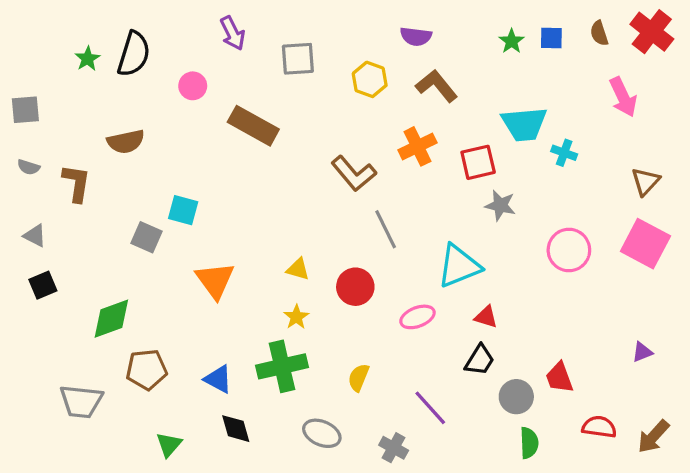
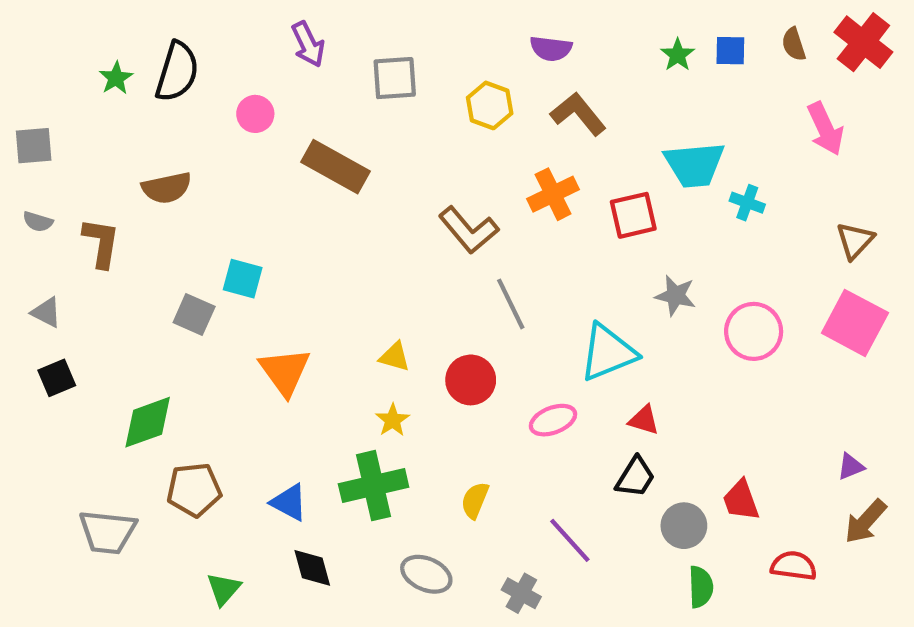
gray star: (500, 205) -> (675, 296), moved
brown arrow: (653, 437) -> (865, 521), moved

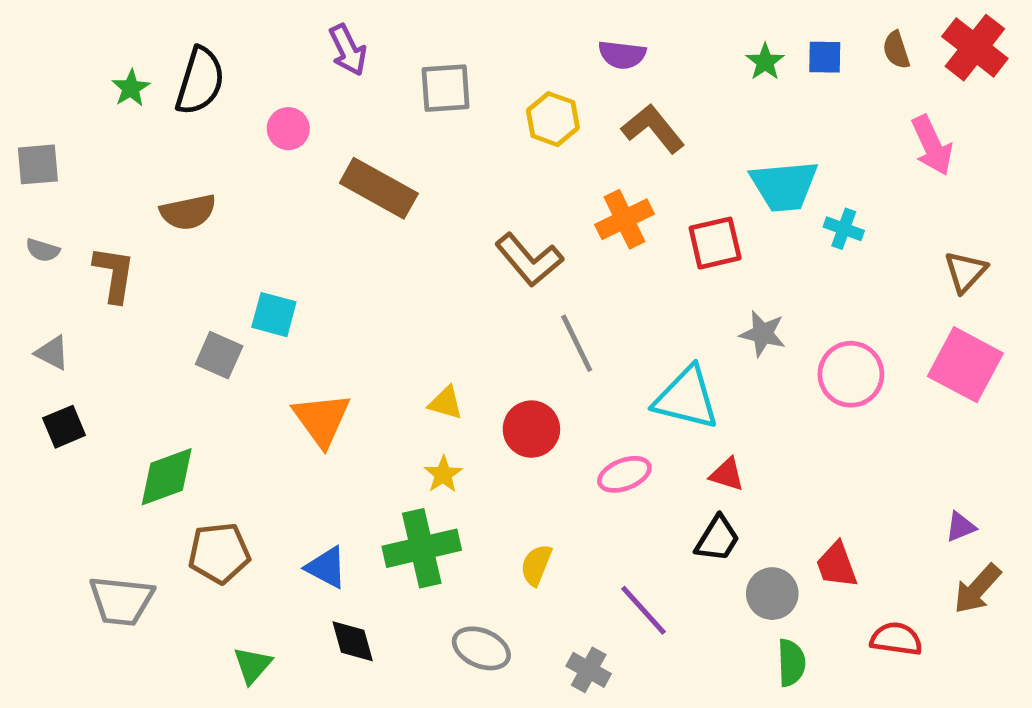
cyan triangle: (608, 353) -> (686, 398), turned 36

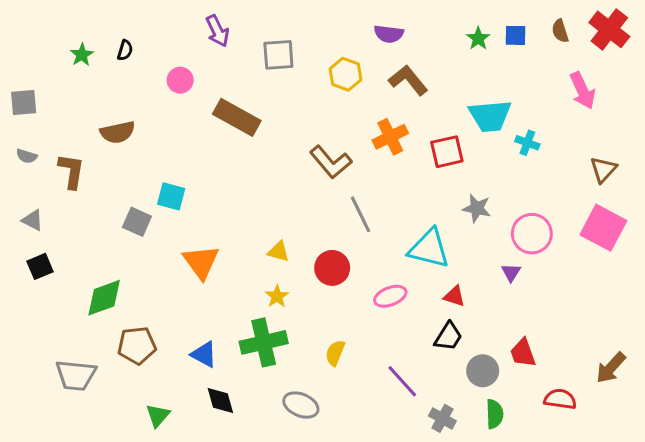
black semicircle: (200, 81) -> (125, 50), size x0.5
purple triangle: (961, 527) -> (511, 272), moved, turned -36
gray cross: (589, 670) -> (442, 418), moved

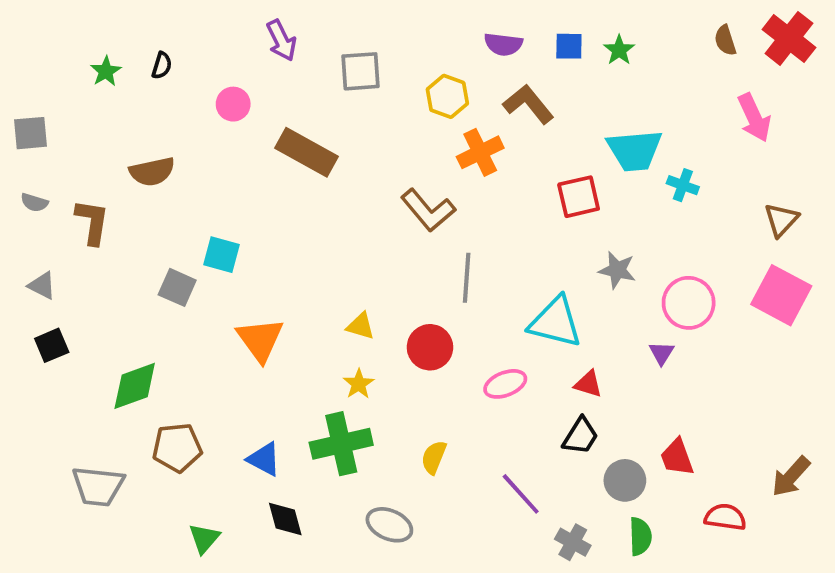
blue square: (515, 35) -> (569, 46), moved
orange cross: (390, 137) -> (480, 152), moved
gray line: (360, 214) -> (467, 278), turned 30

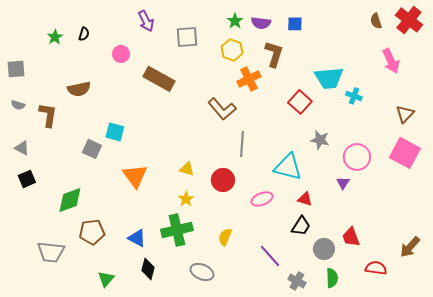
green star: (619, 50) -> (235, 21), moved
brown L-shape: (528, 104) -> (274, 54), turned 56
red square: (579, 197) -> (300, 102), turned -35
black diamond: (285, 519) -> (148, 269), turned 30

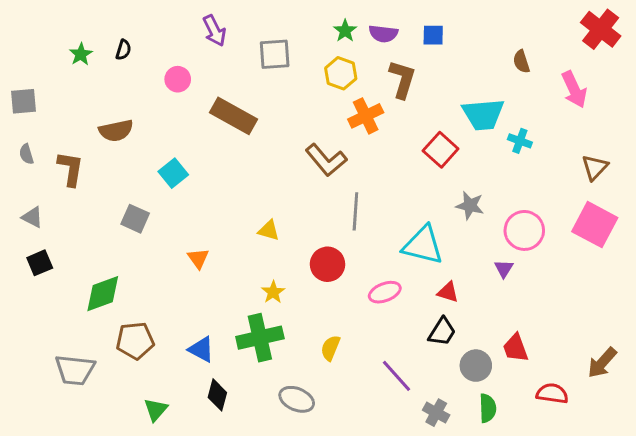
brown semicircle: (376, 21) -> (521, 62), moved
gray semicircle: (18, 105) -> (26, 154), turned 56
cyan square: (115, 132) -> (173, 173), moved, turned 36
yellow triangle: (187, 169) -> (269, 230), moved
orange triangle: (135, 176) -> (198, 258), size x0.6

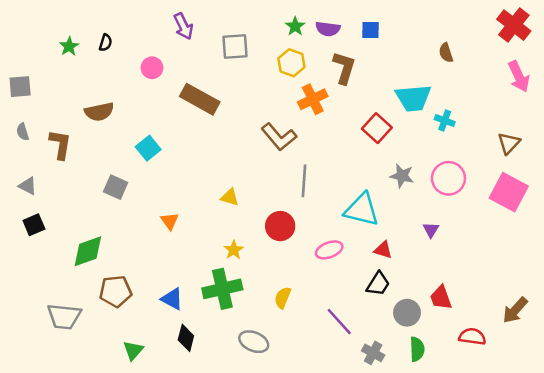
pink arrow: (574, 89) -> (519, 77), moved
pink circle: (524, 230) -> (448, 178), moved

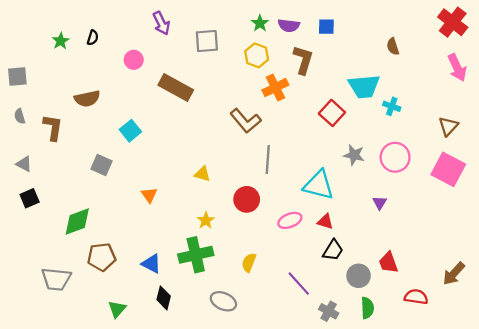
red triangle: (383, 250) -> (325, 222), moved

